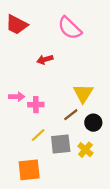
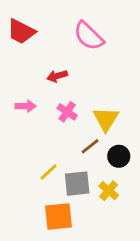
pink arrow: (17, 97) -> (26, 106), moved
pink cross: (36, 105) -> (67, 112), moved, turned 35
orange square: (29, 170) -> (59, 216), moved

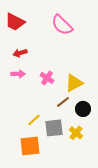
red arrow: (57, 76) -> (20, 53), moved
yellow triangle: (106, 119) -> (74, 83), turned 30
orange square: (59, 216) -> (30, 146), moved

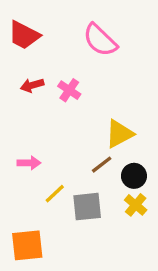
pink arrow: (18, 74) -> (29, 163), moved
pink cross: (47, 78) -> (69, 90), moved
yellow cross: (76, 133) -> (136, 205), moved
orange square: (30, 146) -> (27, 245), moved

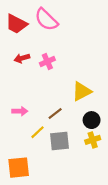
pink semicircle: (100, 40) -> (46, 20), moved
pink cross: (69, 90) -> (47, 62), turned 32
brown line: (102, 165) -> (55, 113), moved
yellow cross: (136, 205) -> (93, 140), turned 32

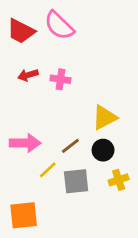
pink cross: (47, 62) -> (60, 79), turned 32
pink arrow: (20, 111) -> (25, 143), size x1.5
black circle: (92, 120) -> (103, 150), moved

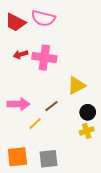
pink semicircle: (59, 25) -> (43, 18), turned -30
pink cross: (60, 79) -> (44, 58), size x1.6
black circle: (103, 150) -> (88, 112), moved
gray square: (76, 181) -> (48, 159), moved

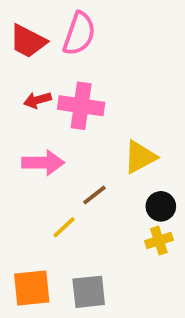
pink semicircle: (43, 18) -> (79, 34), turned -85
pink arrow: (18, 104) -> (43, 163), moved

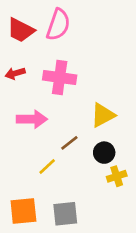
red arrow: (37, 100) -> (15, 73), moved
black circle: (161, 206) -> (104, 153), moved

